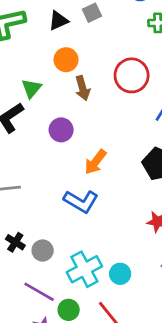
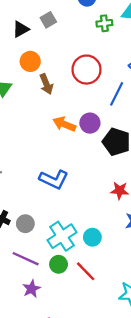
purple circle: (61, 130) -> (90, 123), moved
orange arrow: (95, 162) -> (64, 124), moved, turned 80
green circle: (69, 310) -> (59, 264), moved

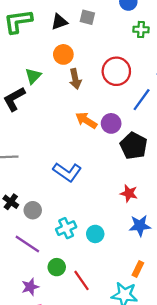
gray square: (48, 20) -> (87, 17), turned 35
cyan cross: (62, 236) -> (66, 228), size x0.7
green circle: (59, 264) -> (57, 267), moved
red line: (86, 271) -> (81, 280), moved
purple star: (32, 289) -> (30, 287), moved

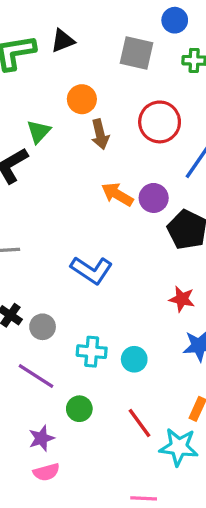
gray square: (87, 17) -> (136, 53), moved, size x1.5
black triangle: (59, 22) -> (63, 41), moved
cyan cross: (66, 228) -> (92, 352), turned 30
red line: (81, 280) -> (140, 423), moved

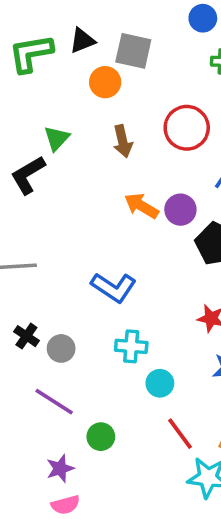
gray square: (136, 53) -> (133, 51), moved
orange circle: (82, 99) -> (105, 82), moved
cyan cross: (92, 352) -> (131, 346), moved
red line: (140, 423) -> (180, 434), moved

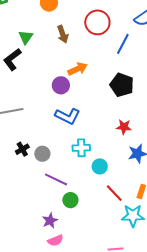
orange arrow: (141, 206) -> (77, 69), turned 132
purple circle: (180, 210) -> (61, 85), moved
black cross: (26, 336) -> (22, 149), turned 32
purple line: (54, 402) -> (56, 179), moved

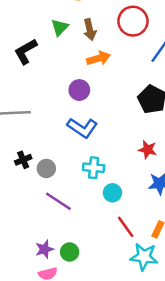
green triangle: (26, 37) -> (60, 27), moved
orange arrow: (77, 69) -> (99, 58), moved
green circle: (70, 200) -> (70, 252), moved

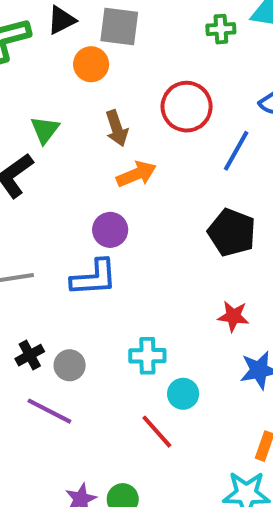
green triangle: (60, 27) -> (45, 130), moved
blue L-shape: (82, 128) -> (94, 278), moved, turned -32
purple line: (58, 201) -> (49, 411), moved
red line: (126, 227) -> (157, 432), moved

